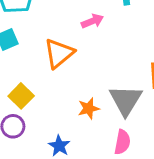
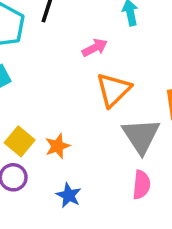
orange triangle: (59, 53) -> (113, 90), moved
orange star: (89, 108) -> (57, 146), moved

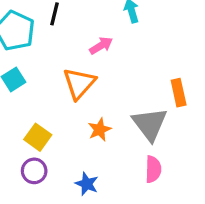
orange triangle: (113, 90) -> (79, 83), moved
orange star: (57, 146) -> (100, 130), moved

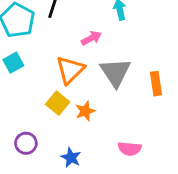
gray triangle: (150, 124) -> (115, 72), moved
yellow square: (38, 137) -> (58, 103), moved
pink semicircle: (153, 169) -> (130, 149), turned 90

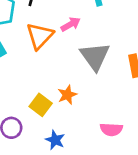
orange triangle: (70, 70) -> (40, 36), moved
yellow square: (58, 103) -> (41, 105), moved

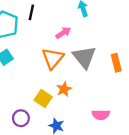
orange triangle: (40, 36) -> (53, 58), moved

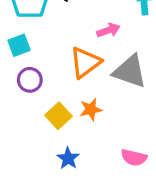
gray triangle: (84, 57) -> (130, 71), turned -45
purple circle: (21, 118) -> (30, 80), moved

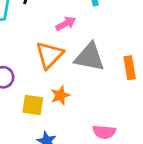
yellow square: (59, 116) -> (33, 105), turned -30

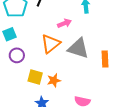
orange star: (60, 95) -> (54, 80), moved

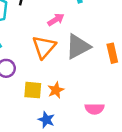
gray triangle: (78, 48) -> (78, 46), turned -35

